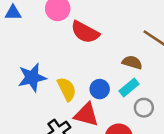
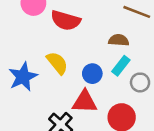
yellow semicircle: (67, 89) -> (57, 63), moved

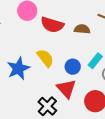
brown semicircle: (119, 40) -> (82, 29), moved
red triangle: (85, 102) -> (66, 89), turned 45

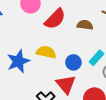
red semicircle: (52, 25) -> (55, 19), turned -65
yellow semicircle: (45, 58) -> (46, 52), turned -42

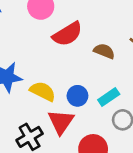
yellow semicircle: (46, 52) -> (43, 91), moved

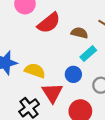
blue circle: (77, 96) -> (73, 74), moved
cyan rectangle: (109, 97) -> (88, 54), moved

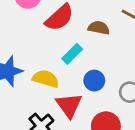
cyan rectangle: (88, 54) -> (72, 54), moved

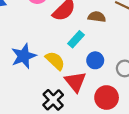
yellow semicircle: (46, 79) -> (55, 61), turned 30

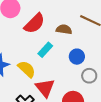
blue circle: (95, 60) -> (77, 57), moved

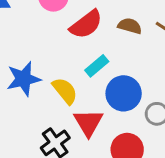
brown semicircle: (64, 29) -> (130, 26), moved
blue circle: (77, 57) -> (124, 93), moved, size x1.5

